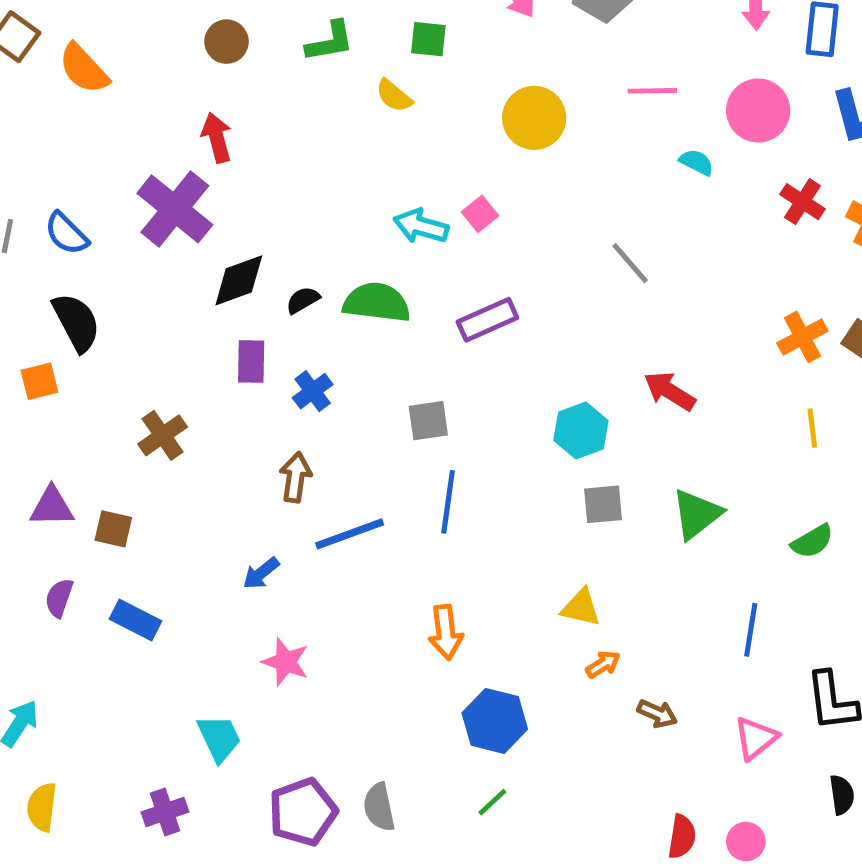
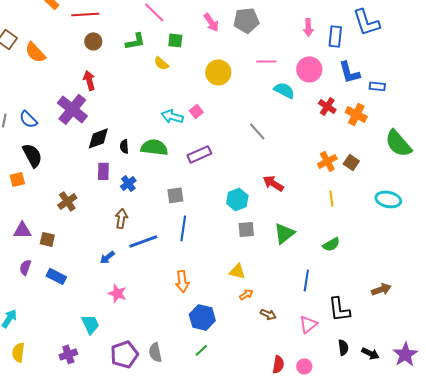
cyan semicircle: (697, 162) -> (284, 90), size x1.5
black semicircle: (303, 300) -> (124, 146), turned -64

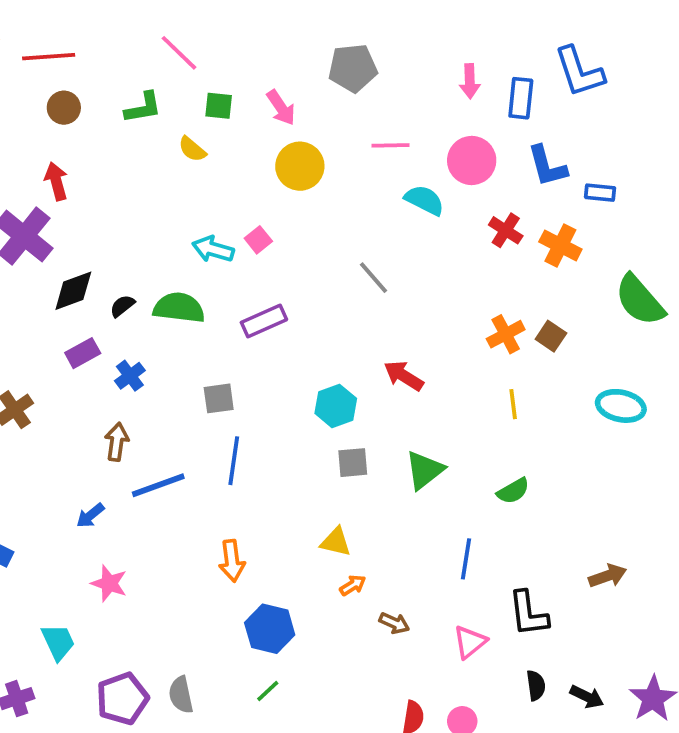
pink arrow: (211, 22) -> (281, 108), moved
black semicircle: (124, 146) -> (122, 306), turned 56
purple rectangle: (103, 171) -> (83, 353), turned 60

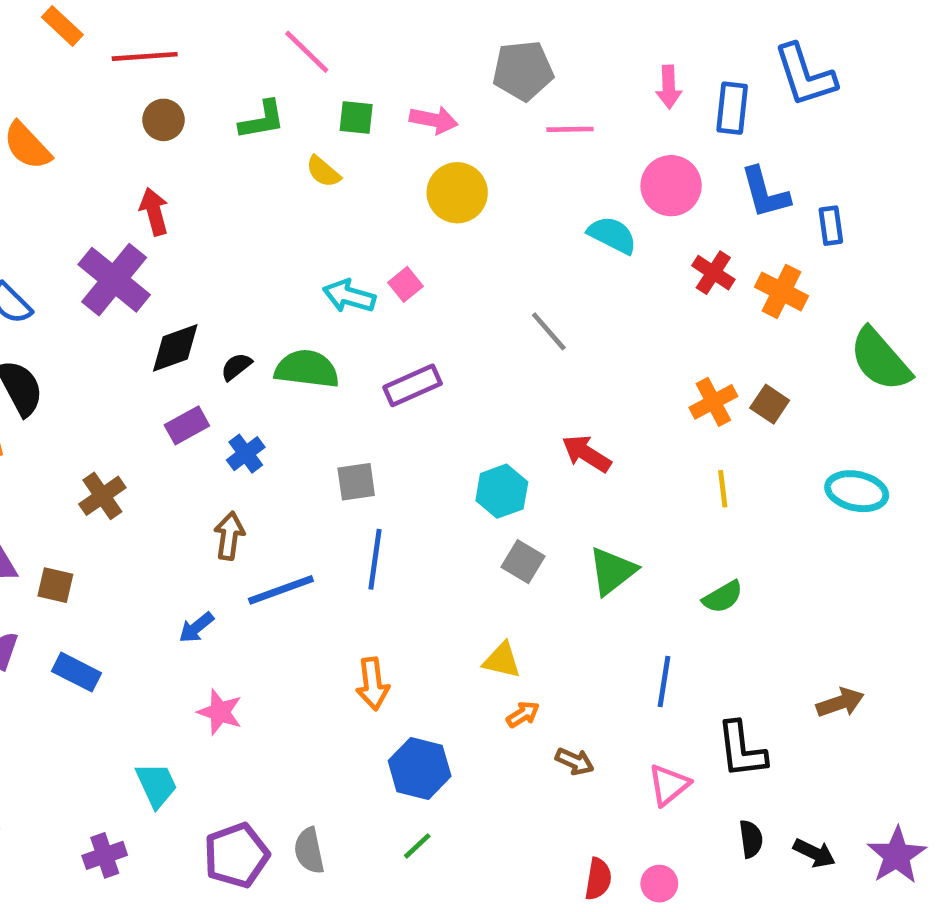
pink arrow: (281, 108) -> (434, 120), turned -45
pink line: (390, 145) -> (570, 129), moved
blue rectangle: (600, 193) -> (831, 226), turned 76
gray square: (353, 463) -> (523, 562), turned 36

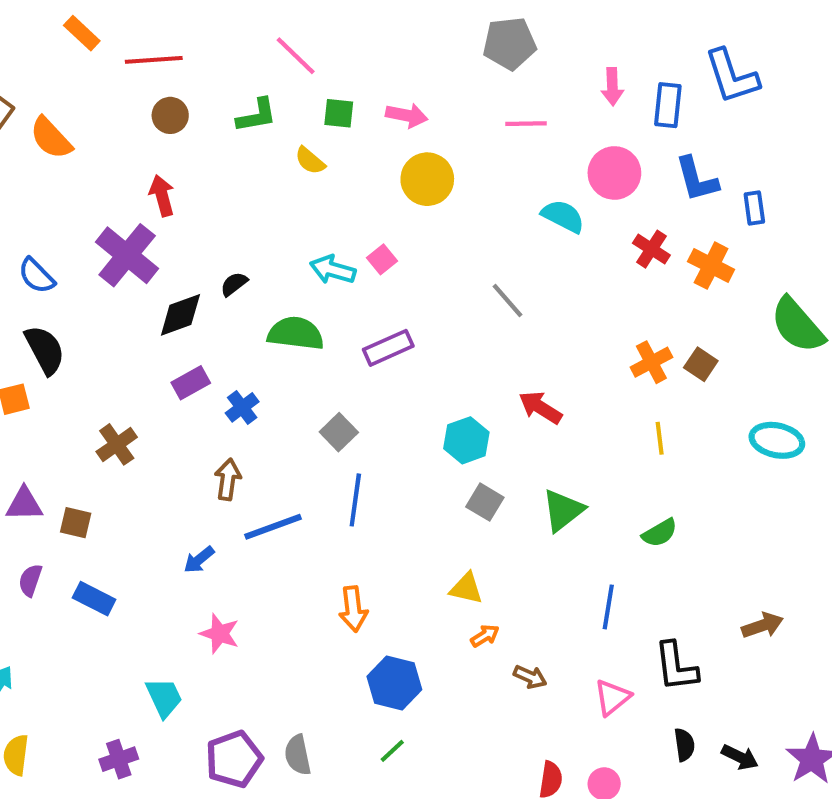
gray pentagon: (523, 71) -> (510, 43), moved
black semicircle: (236, 367) -> (234, 284), moved
gray square: (356, 482) -> (339, 432), turned -36

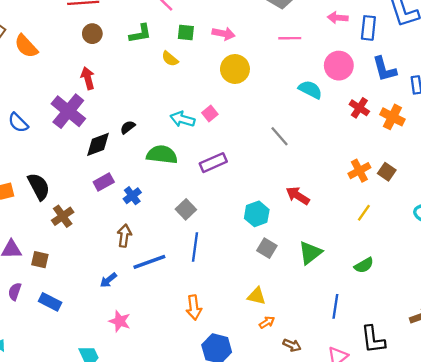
pink arrow: (612, 87) -> (338, 18), turned 96
black semicircle: (45, 350) -> (39, 187), moved
yellow line: (660, 438) -> (364, 213), turned 42

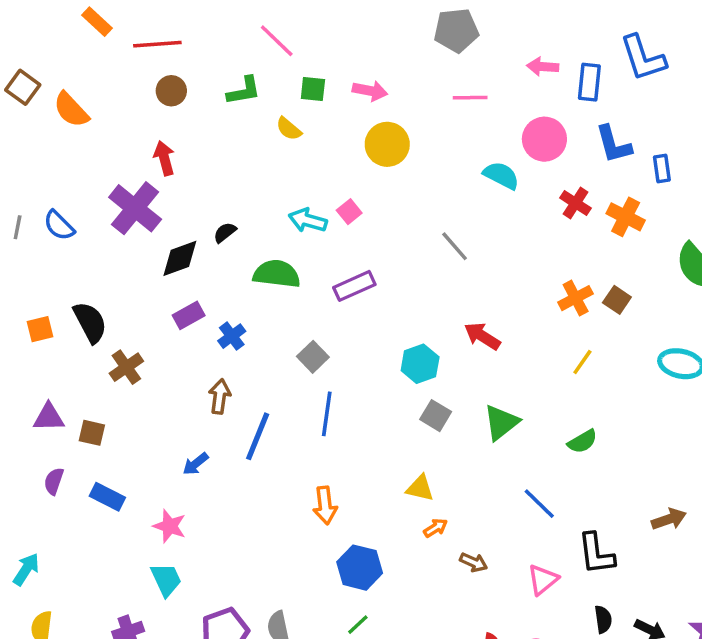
blue line: (149, 262) -> (258, 436), turned -48
blue line: (335, 306) -> (539, 504), turned -55
pink star: (120, 321) -> (170, 526), moved

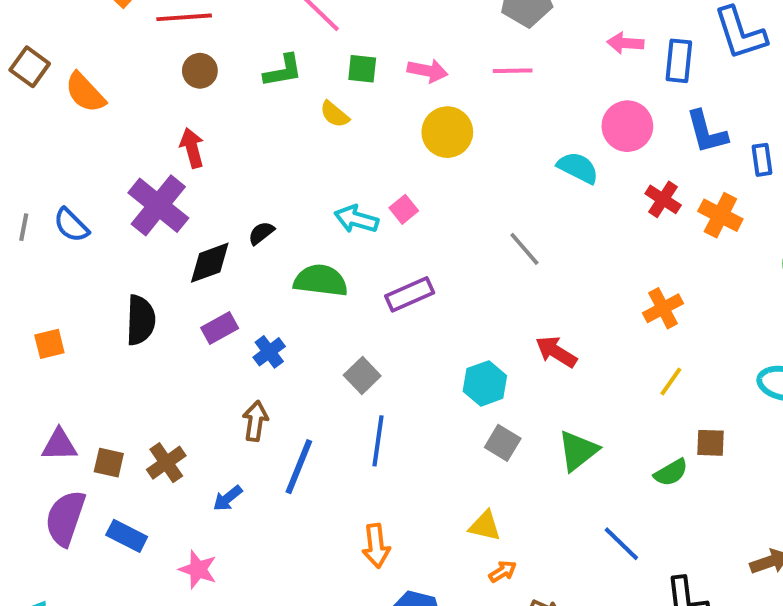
pink line: (470, 98) -> (513, 71), moved
brown square: (617, 300) -> (711, 443), moved, turned -32
black semicircle: (90, 322) -> (141, 320), moved, turned 30
brown cross: (126, 367) -> (166, 463), moved
purple semicircle: (54, 481) -> (65, 518), size x1.8

